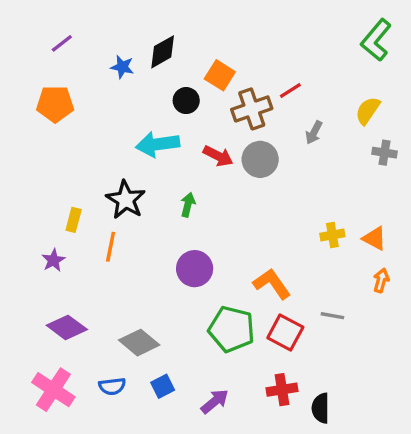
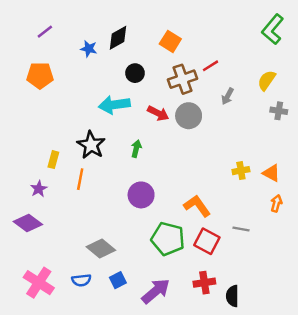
orange square: (220, 75) -> (170, 41), moved
purple diamond: (67, 327) -> (28, 223), moved
purple arrow: (215, 401) -> (156, 291), size x1.4

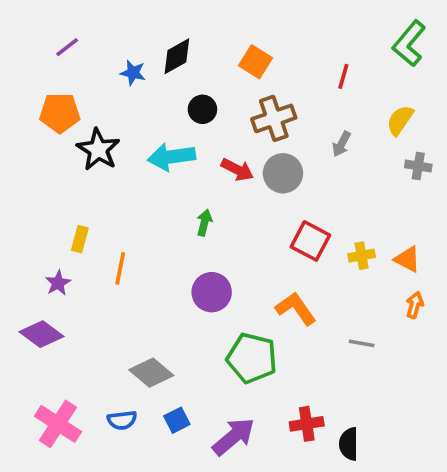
red line: (211, 66) -> (343, 76), moved, turned -42
black star: (91, 145) -> (98, 150), moved
red square: (207, 241) -> (310, 241), moved

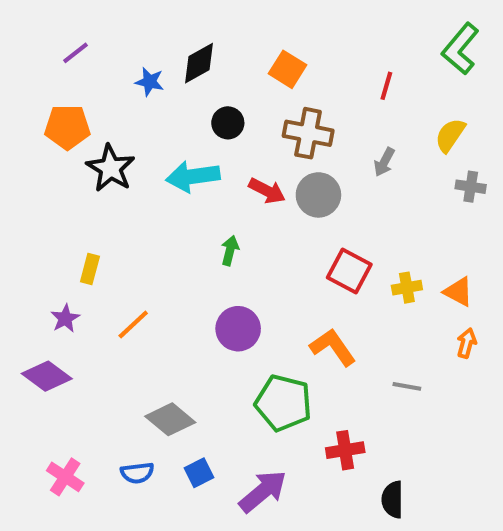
brown cross: (274, 118) -> (308, 133), turned 30
orange line: (120, 268) -> (133, 325), moved, turned 36
pink cross: (58, 424) -> (65, 477), size x0.7
red cross: (307, 424) -> (345, 450), moved

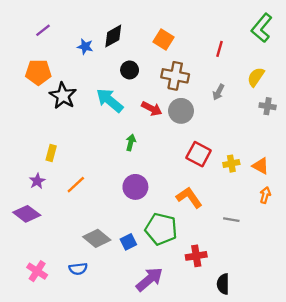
cyan arrow: (193, 176) -> (110, 100), turned 48
blue square: (199, 473) -> (128, 242), moved

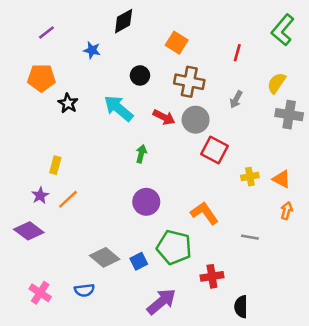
black diamond: (113, 36) -> (124, 21), moved
black star: (63, 96) -> (68, 103), size x0.7
gray cross: (268, 106) -> (289, 115), size x1.5
red square: (199, 154) -> (215, 150), moved
orange line: (76, 185) -> (68, 199), moved

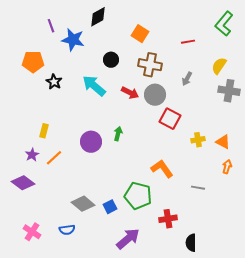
purple line: (46, 32) -> (51, 26), moved, turned -72
blue star: (92, 50) -> (73, 40), size x1.6
red line: (237, 53) -> (188, 42), turned 64
green arrow: (141, 154) -> (118, 134), moved
purple circle: (146, 202) -> (91, 142), moved

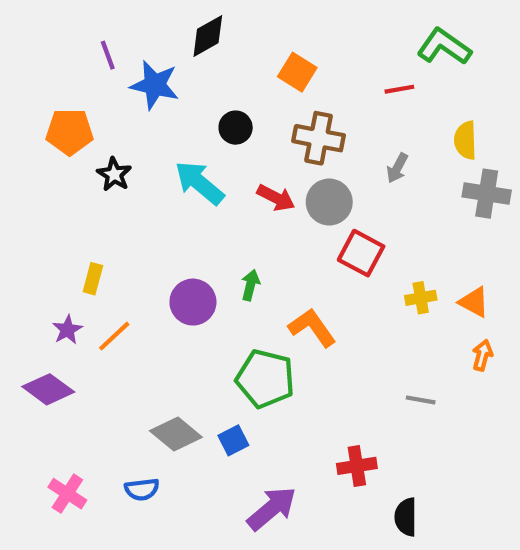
green L-shape: (224, 24) -> (444, 47), moved, turned 85
yellow semicircle: (219, 66) -> (465, 140), turned -36
orange L-shape: (162, 169) -> (312, 328), moved
green pentagon: (138, 196) -> (265, 379), moved

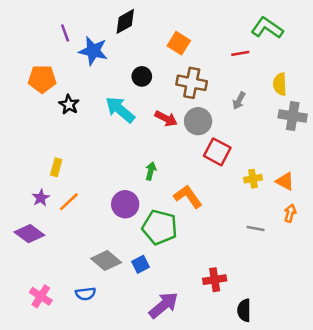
purple circle: (193, 302) -> (125, 204), moved
gray line: (421, 400) -> (256, 229), moved

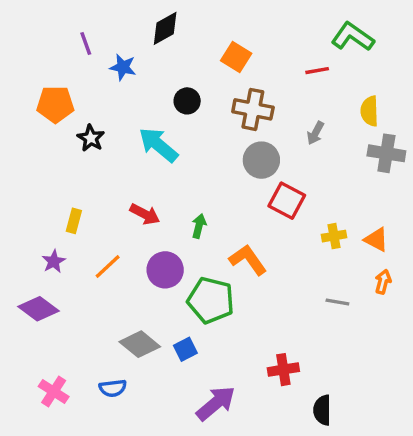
blue star: (93, 51) -> (123, 67), size x0.7
red arrow: (166, 119) -> (145, 214), moved
orange line: (69, 202) -> (108, 266), moved

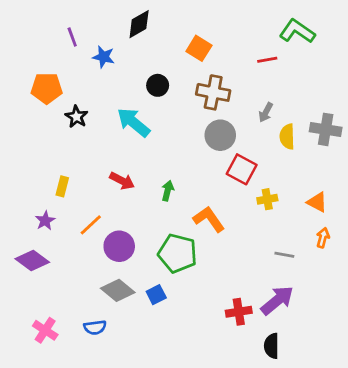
yellow semicircle: (370, 111) -> (287, 137), moved
yellow cross: (334, 236) -> (267, 199), moved
purple circle: (165, 270) -> (119, 246), moved
purple arrow: (216, 403) -> (277, 300), moved

